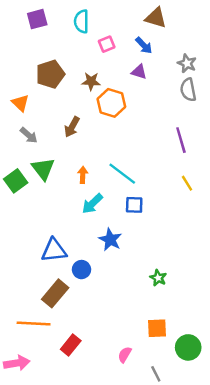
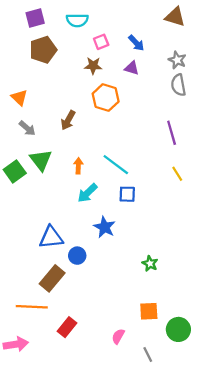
brown triangle: (156, 18) -> (175, 17), moved
cyan semicircle: (81, 21) -> (77, 20), turned -90
brown pentagon: (50, 74) -> (43, 50), moved
brown star: (91, 81) -> (93, 66), moved

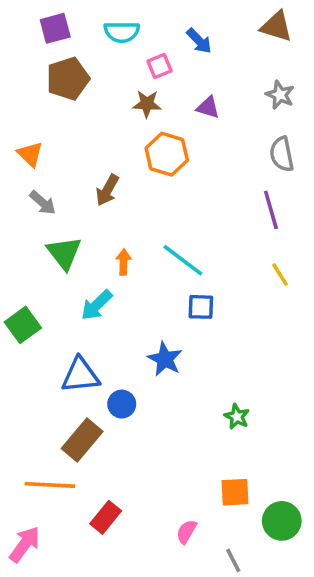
blue arrow: (136, 43) -> (199, 41), moved
gray semicircle: (178, 85) -> (282, 154), moved
green square: (15, 171) -> (23, 325), moved
cyan arrow: (87, 193) -> (97, 305), moved
pink arrow: (16, 344) -> (25, 544), turned -45

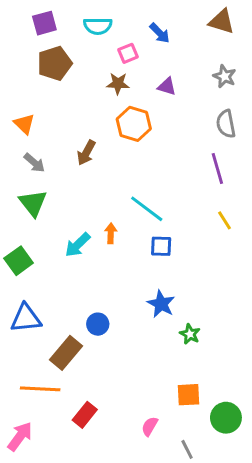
green triangle: (64, 253) -> (33, 203), moved
orange arrow: (124, 262) -> (111, 233), moved
blue star: (165, 359) -> (161, 304), moved
blue triangle: (80, 375) -> (26, 318), moved

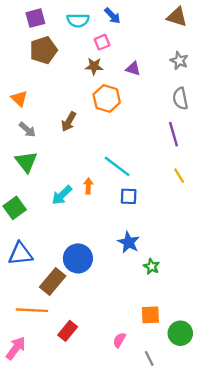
blue arrow: (160, 33) -> (112, 16), moved
blue circle: (98, 324) -> (78, 258), size x1.6

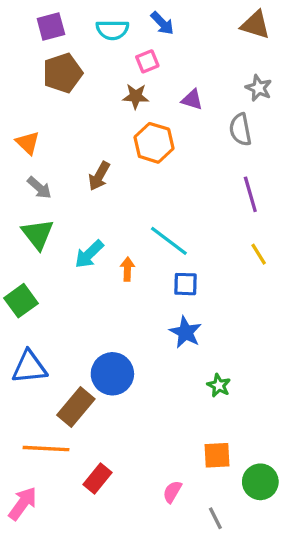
gray semicircle: (180, 99) -> (240, 130), moved
cyan arrow: (62, 195) -> (89, 254), moved
blue star: (129, 242) -> (186, 332), moved

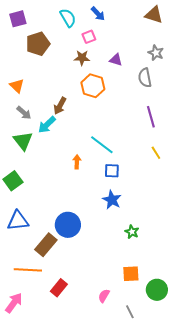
purple square: (51, 27) -> (18, 19), moved
cyan semicircle: (112, 30) -> (68, 18), turned -120
cyan arrow: (89, 254) -> (47, 125), moved

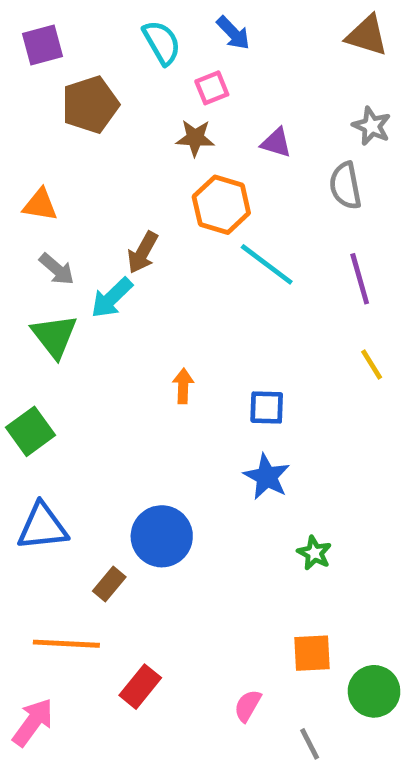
orange triangle: (17, 86) -> (40, 205), turned -35
cyan line: (102, 145) -> (267, 264), moved
brown rectangle: (46, 245) -> (109, 584), size x0.6

